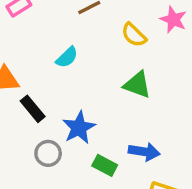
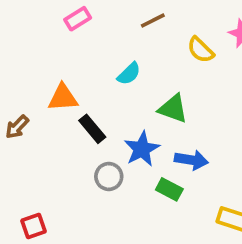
green triangle: (137, 85) -> (173, 109), moved
blue arrow: (144, 152) -> (191, 160), moved

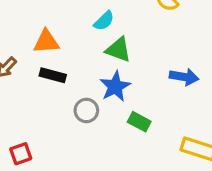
green triangle: (173, 109) -> (118, 50), moved
black rectangle: (92, 129) -> (53, 75), moved, turned -35
blue arrow: (191, 160) -> (184, 77), moved

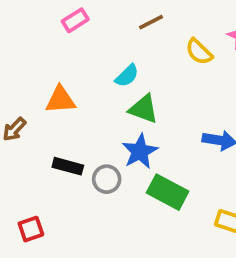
black rectangle: (53, 75) -> (68, 166), moved
green rectangle: (139, 122) -> (168, 192), size x1.5

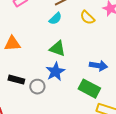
cyan semicircle: (127, 76) -> (55, 19), moved
green rectangle: (168, 192) -> (89, 89), moved

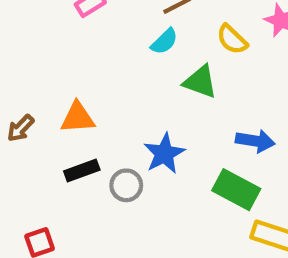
orange triangle: (12, 44) -> (78, 118), moved
green triangle: (57, 49) -> (200, 82), moved
black rectangle: (16, 80) -> (82, 171), turned -35

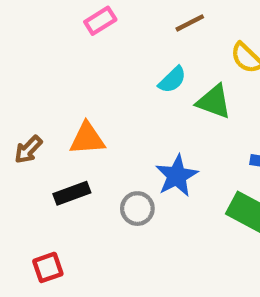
cyan semicircle: (164, 41) -> (172, 80), moved
black rectangle: (82, 171) -> (72, 193), moved

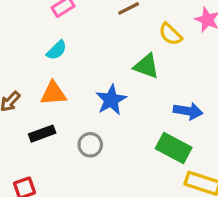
cyan semicircle: (172, 80) -> (57, 50), moved
blue star: (177, 176) -> (111, 100), moved

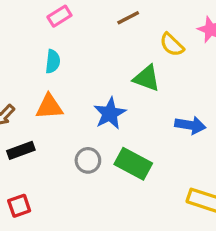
cyan semicircle: (57, 50) -> (53, 61), turned -40
black rectangle: (42, 134) -> (21, 150), moved
green rectangle: (174, 148) -> (133, 164), moved

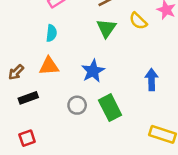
green triangle: (147, 78) -> (106, 28), moved, turned 45
blue arrow: (190, 125) -> (152, 80), turned -100
green rectangle: (133, 164) -> (110, 108), turned 35

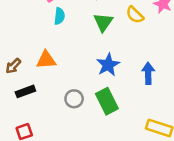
cyan semicircle: (51, 33) -> (59, 16), moved
blue star: (93, 71) -> (108, 65), moved

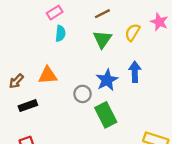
yellow semicircle: (135, 15) -> (133, 32), turned 78
blue arrow: (148, 73) -> (135, 72), moved
gray circle: (74, 99) -> (83, 94), moved

